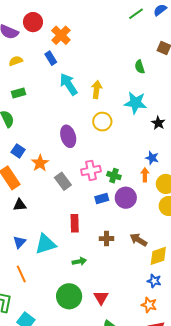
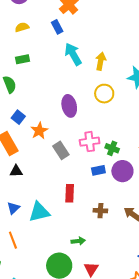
green arrow: (79, 261) -> (78, 241), moved

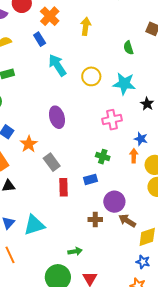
yellow arrow: (101, 61) -> (86, 26), moved
yellow circle: (104, 94) -> (91, 76), moved
pink cross: (90, 142) -> (112, 120), moved
purple circle: (122, 171) -> (114, 202), moved
red rectangle: (70, 193) -> (63, 187), moved

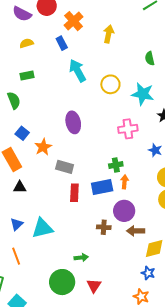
orange arrow: (134, 156) -> (125, 182), moved
green cross: (103, 157) -> (116, 165), turned -32
gray rectangle: (52, 162) -> (65, 167), turned -42
blue rectangle: (91, 179) -> (102, 187), size x1.5
brown arrow: (127, 221) -> (136, 231), turned -36

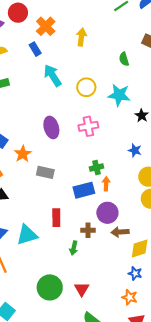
pink cross: (128, 129) -> (88, 126), moved
red rectangle: (74, 193) -> (56, 218), moved
green arrow: (81, 257) -> (74, 248), moved, turned 112

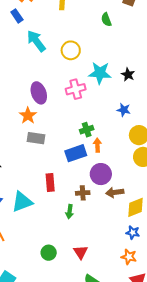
cyan star: (119, 95) -> (100, 73), moved
orange star: (23, 154) -> (28, 116), moved
green circle: (50, 287) -> (49, 253), size x0.6

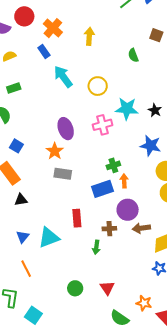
blue star: (124, 110) -> (151, 146), size x1.5
orange star: (129, 257) -> (144, 303), moved

